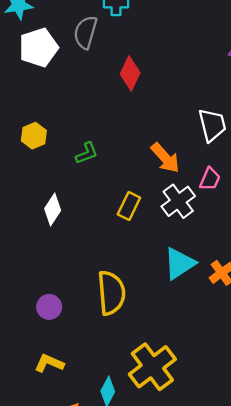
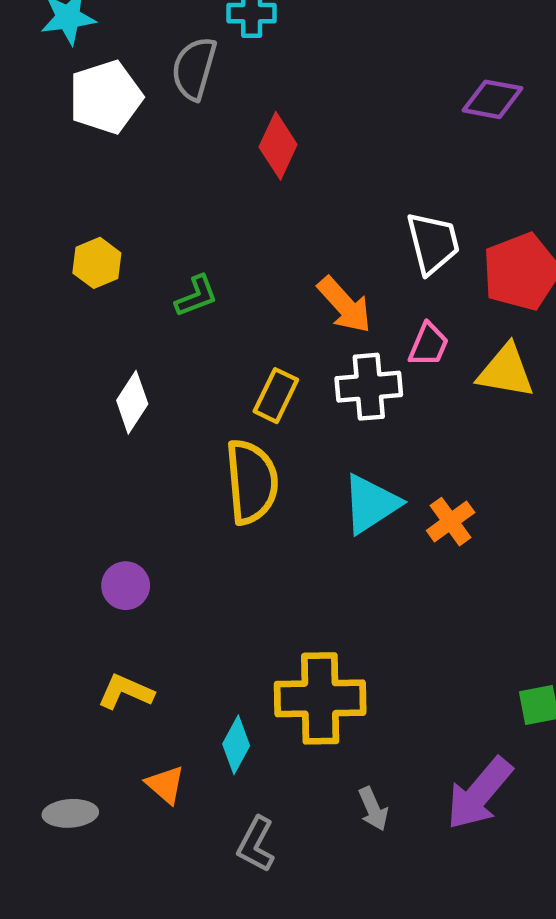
white cross: (178, 201) -> (369, 387), turned 32
yellow semicircle: (111, 293) -> (252, 482), moved
yellow cross: (152, 367) -> (320, 698), turned 36

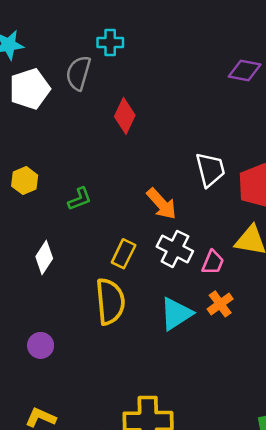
purple diamond: (493, 99) -> (245, 71), moved
pink trapezoid: (428, 345) -> (213, 262), moved
white cross: (369, 387) -> (175, 249), turned 32
orange cross: (451, 522) -> (220, 304), moved
purple circle: (126, 586) -> (41, 345), moved

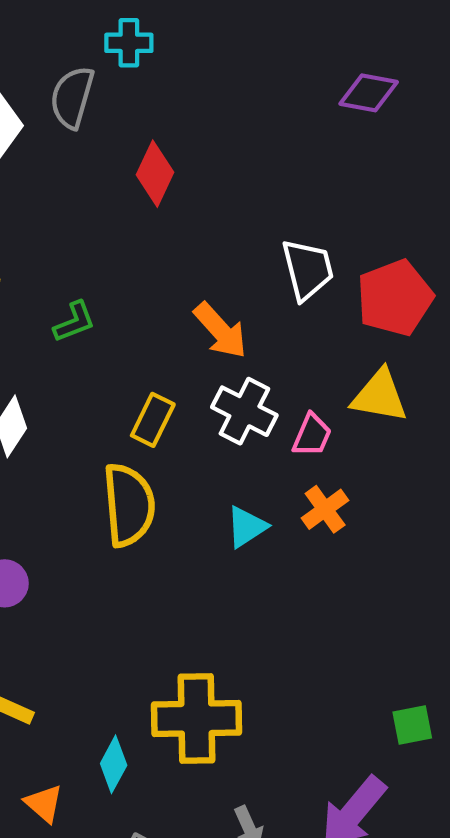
cyan triangle: (176, 314) -> (247, 527), size x0.7

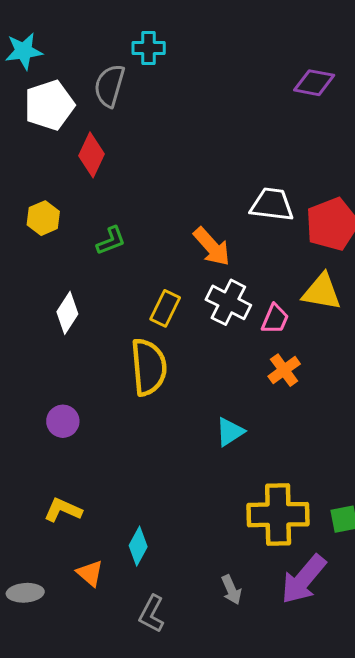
red diamond: (155, 174) -> (91, 155), moved
white trapezoid: (308, 269) -> (272, 205), turned -69
cyan triangle: (247, 527) -> (230, 432), moved
yellow cross: (196, 719) -> (278, 515), moved

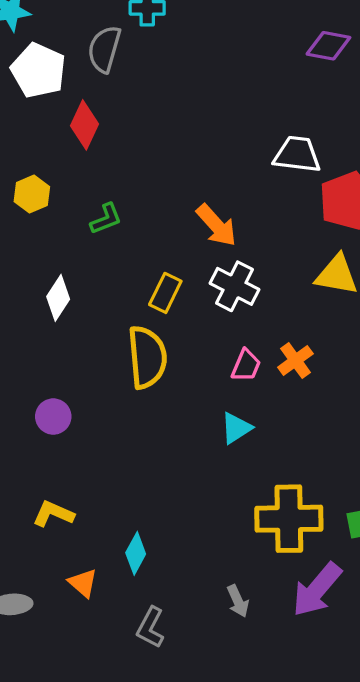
white pentagon: (49, 105) -> (38, 70), turned -30
white trapezoid: (272, 205) -> (297, 155), moved
pink trapezoid: (275, 319) -> (246, 365), moved

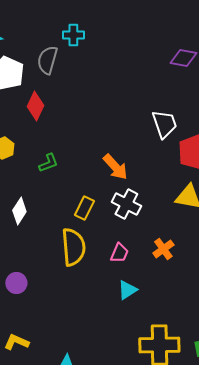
white trapezoid: (297, 155) -> (164, 124), turned 64
pink trapezoid: (246, 365) -> (119, 253), moved

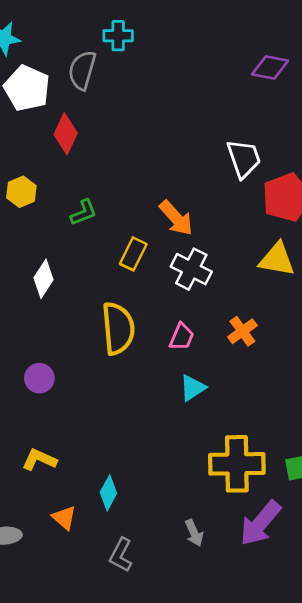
yellow rectangle: (84, 208) -> (133, 254), moved

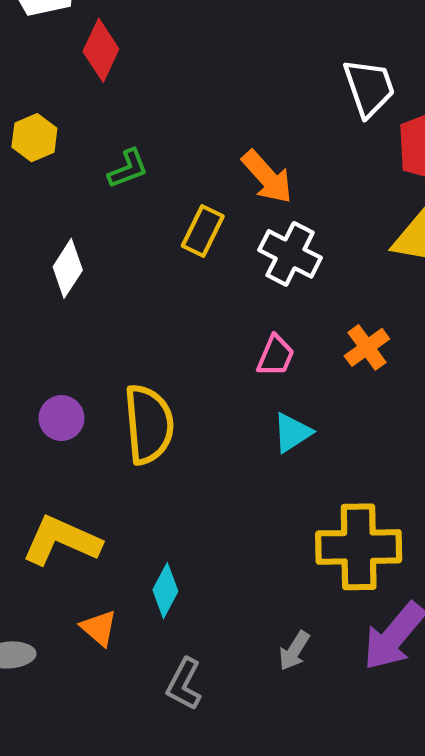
yellow semicircle: (118, 328) -> (149, 424), moved
yellow L-shape: (39, 460) -> (61, 541), size x1.5
gray arrow: (194, 533) -> (294, 651), turned 56

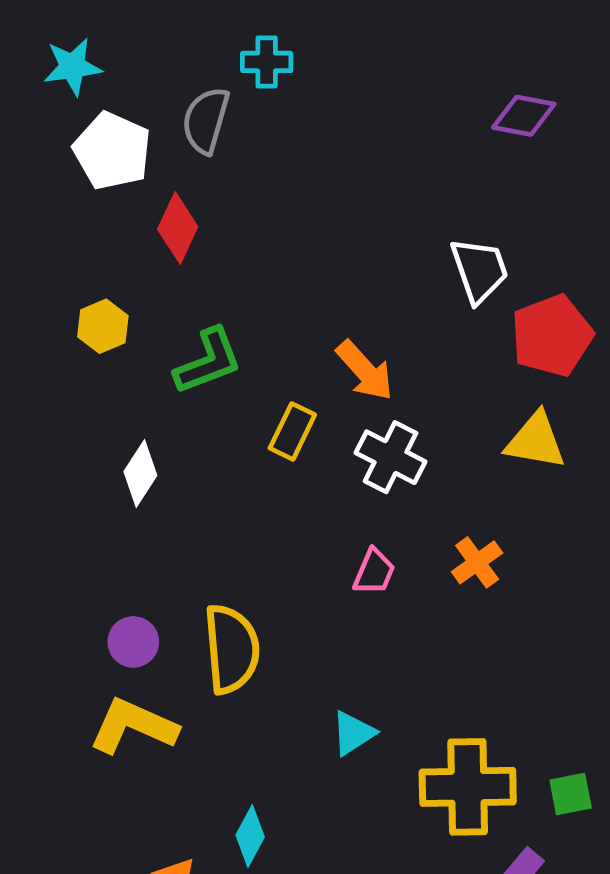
green L-shape: (128, 169) -> (208, 361), size x1.5
cyan triangle: (292, 433) -> (353, 733), moved
yellow L-shape: (61, 541) -> (133, 726), moved

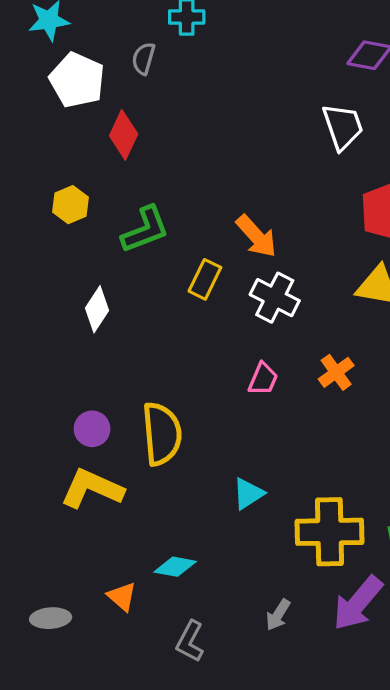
gray semicircle: (206, 120) -> (144, 59), size x0.7
white trapezoid: (479, 270) -> (343, 127), moved
cyan diamond: (250, 836) -> (175, 567), turned 72

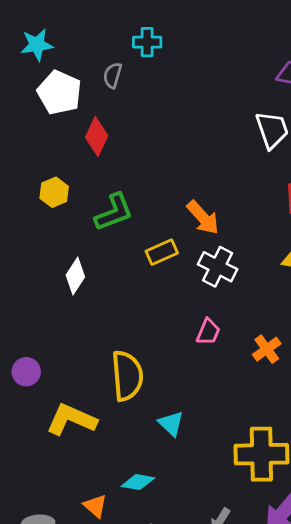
yellow rectangle: (205, 279) -> (162, 252), turned 40
orange cross: (336, 372) -> (267, 349), moved
purple circle: (92, 429) -> (26, 372), moved
cyan triangle: (248, 494) -> (171, 424), moved, turned -44

